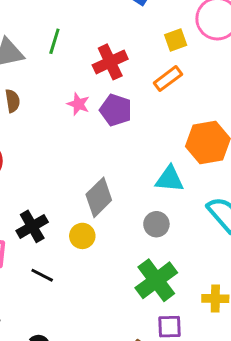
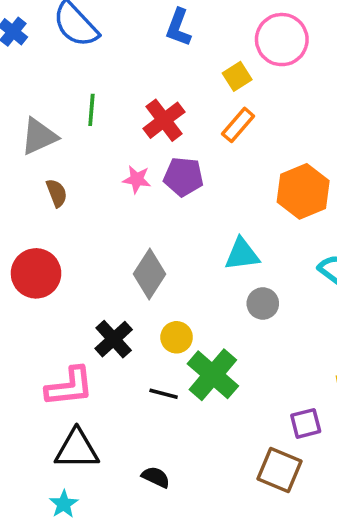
cyan triangle: (170, 179) -> (242, 254), moved
gray diamond: (99, 197) -> (149, 274), moved
black line: (42, 275) -> (164, 394), moved
green cross: (156, 280) -> (213, 375), moved

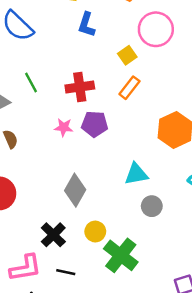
green line: (91, 110) -> (31, 83), turned -30
red cross: (164, 120) -> (80, 87), turned 32
black line: (164, 394) -> (66, 272), moved

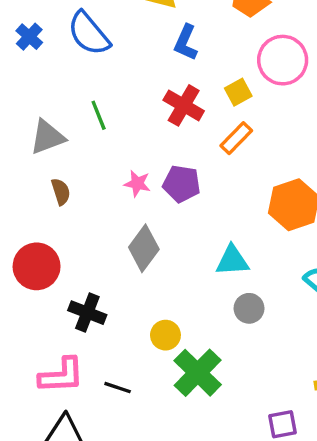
red cross: (80, 87) -> (184, 105), moved, turned 32
gray diamond: (75, 190) -> (144, 248), moved
black cross: (53, 235) -> (87, 313), moved, turned -30

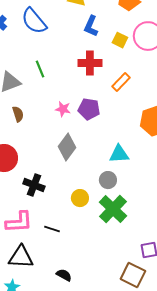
yellow square: (238, 92) -> (120, 40), moved, turned -35
red cross: (184, 105) -> (90, 63), turned -30
gray circle: (249, 308) -> (108, 180), moved
green cross: (198, 373) -> (113, 209), moved

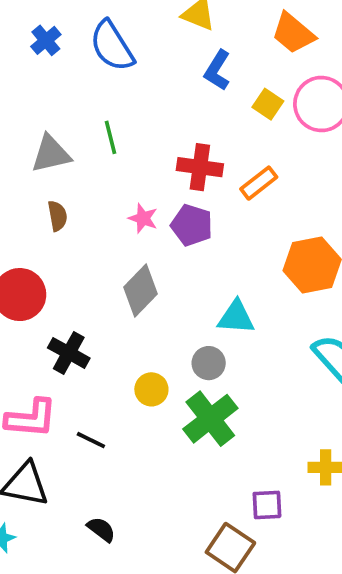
red cross: (90, 63) -> (200, 167), moved

